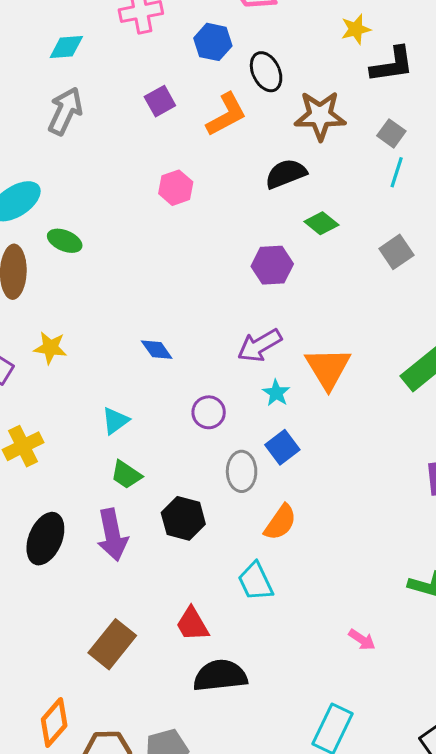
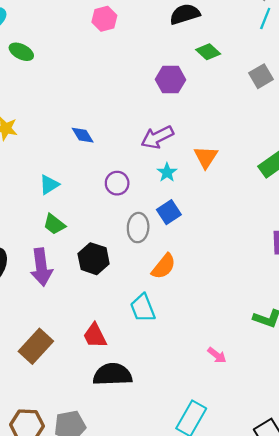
orange triangle: (328, 368) -> (206, 157), size x0.7

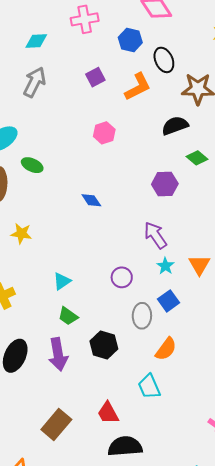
blue diamond: (83, 135) -> (91, 200), moved
purple arrow: (157, 137) -> (155, 235), turned 84
orange triangle: (206, 157) -> (199, 265), moved

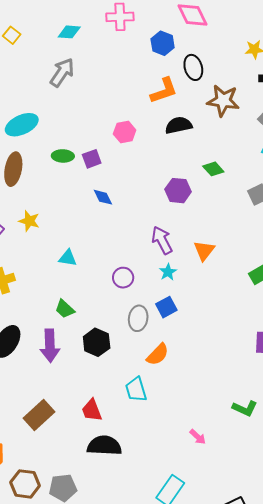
purple square: (95, 77) -> (92, 159), moved
black semicircle: (175, 126) -> (179, 125), moved
green ellipse: (32, 165) -> (63, 156), moved, turned -30
orange triangle: (199, 265) -> (204, 251), moved
cyan triangle: (62, 281) -> (68, 258), moved, turned 36

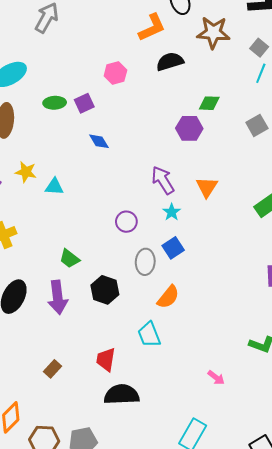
green diamond: (213, 169) -> (209, 103), turned -40
purple hexagon: (178, 191) -> (189, 128), moved
cyan triangle: (68, 258) -> (54, 187), moved
red trapezoid: (92, 410) -> (106, 359), turned 35
brown rectangle: (39, 415) -> (52, 369), size x0.6

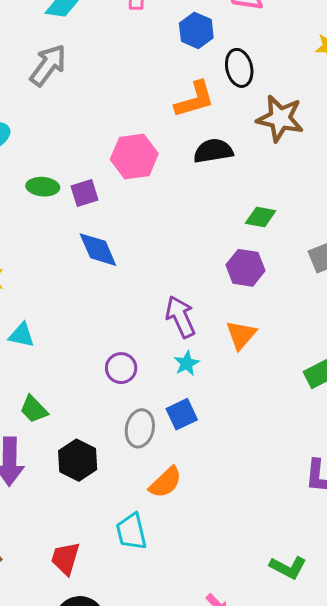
pink hexagon: (115, 73) -> (134, 156), size x1.4
purple hexagon: (189, 128) -> (245, 268), moved
blue diamond: (99, 141) -> (98, 250), size x1.4
cyan triangle: (54, 187) -> (22, 335), moved

